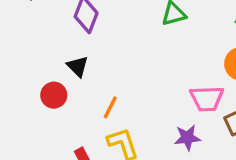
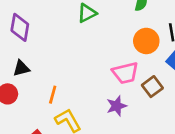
black triangle: (78, 66) -> (21, 68), turned -48

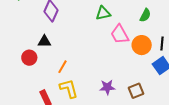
pink trapezoid: (125, 73) -> (120, 34), moved, turned 60
brown square: (152, 87) -> (136, 91), moved

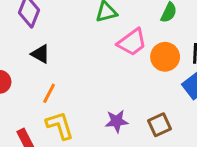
pink trapezoid: (120, 34) -> (132, 42), turned -95
black triangle: (44, 41) -> (40, 54), moved, turned 32

